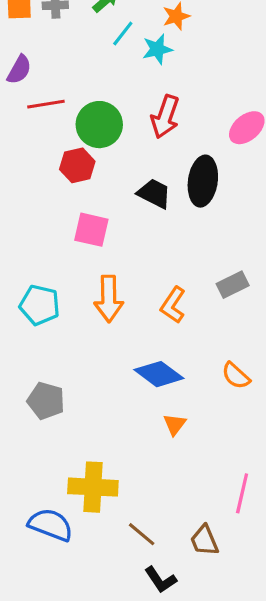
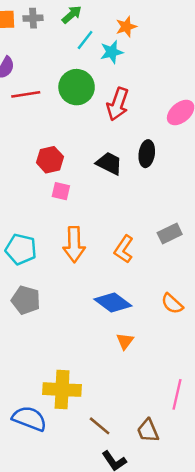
green circle: (99, 125) -> (77, 87), moved
red hexagon: (77, 165) -> (50, 160), moved
black ellipse: (203, 181) -> (147, 154), size x0.7
pink square: (91, 230) -> (61, 191), size x0.7
gray pentagon: (46, 401) -> (26, 300), moved

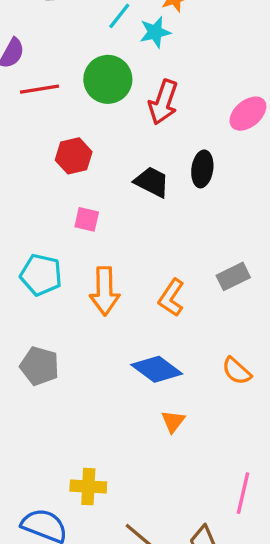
red hexagon: (50, 160) -> (74, 156), moved
cyan pentagon: (21, 249) -> (41, 275), moved
yellow cross: (62, 390) -> (88, 487), size x0.7

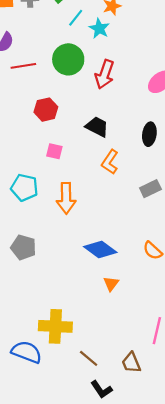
cyan star: (155, 32) -> (99, 28), turned -30
black ellipse: (202, 169) -> (149, 134), moved
orange L-shape: (171, 298) -> (110, 162), moved
yellow cross: (88, 487) -> (55, 326), size x1.4

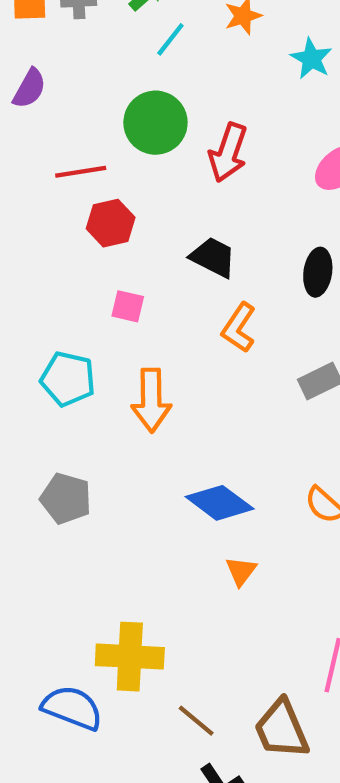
cyan star: (99, 28) -> (311, 59), moved
red line: (23, 66) -> (81, 172), moved
brown trapezoid: (131, 363) -> (281, 729), size x1.4

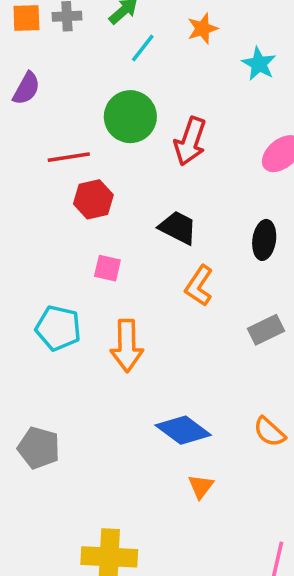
gray pentagon: (66, 499) -> (39, 448), moved

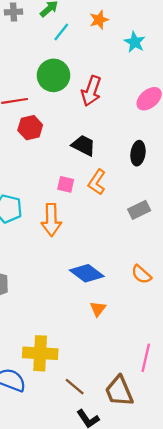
pink square: (107, 268) -> (66, 184), moved

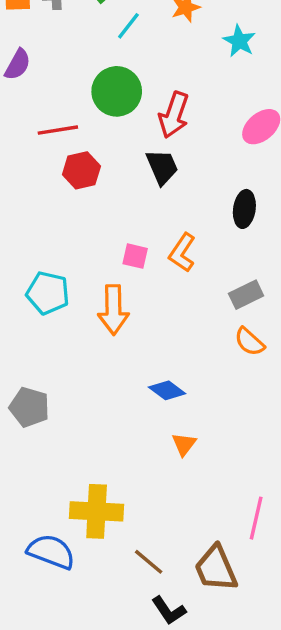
black trapezoid: (84, 145) -> (162, 167), moved, turned 40
blue diamond: (87, 273) -> (167, 390), size x0.7
orange semicircle: (141, 274) -> (249, 342), moved

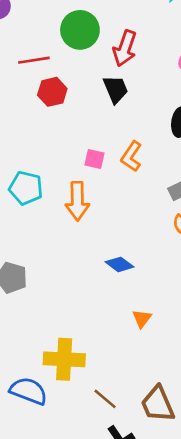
orange triangle: (184, 444) -> (142, 318), moved

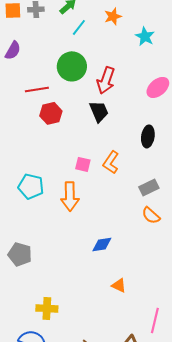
blue diamond: (120, 264) -> (102, 244), turned -45
orange triangle: (142, 318) -> (119, 285), turned -42
yellow cross: (64, 359) -> (47, 308), moved, size x0.7

